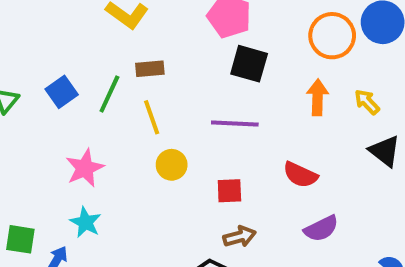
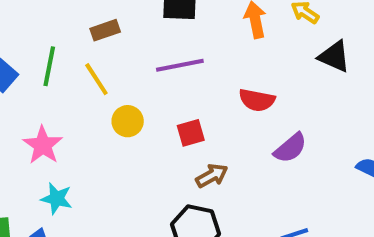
brown rectangle: (150, 69) -> (105, 30), moved

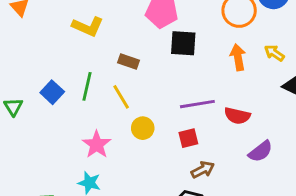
brown rectangle: (105, 30) -> (128, 61), turned 36
purple line: (180, 65) -> (197, 104), moved
pink star: (43, 145) -> (97, 145), moved

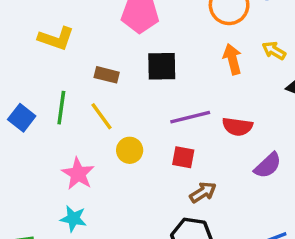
black square: (183, 43) -> (162, 66), moved
red square: (188, 138) -> (183, 157), turned 30

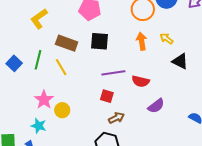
yellow L-shape: (56, 38) -> (39, 19), turned 120
brown rectangle: (107, 75) -> (67, 43), size x1.5
yellow circle: (130, 150) -> (62, 110), moved

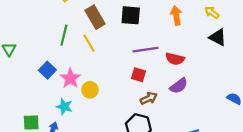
yellow arrow: (166, 39) -> (212, 13), moved
brown rectangle: (67, 43) -> (95, 17), turned 40
blue square: (14, 63) -> (47, 70), moved
purple semicircle: (156, 106) -> (179, 86), moved

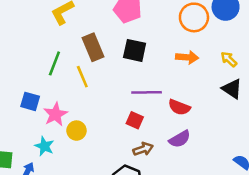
orange arrow: (176, 15) -> (187, 57), turned 96
blue square: (47, 70) -> (30, 101), turned -35

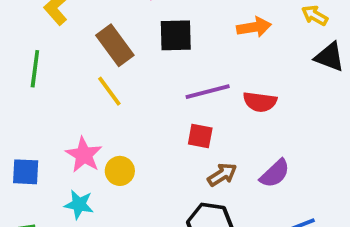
green line: (54, 63) -> (35, 69), moved
blue square: (30, 101) -> (26, 172), moved
purple semicircle: (180, 139) -> (275, 173), moved

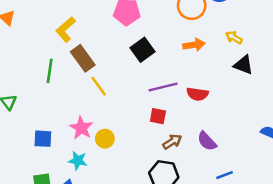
black square: (176, 35) -> (142, 50), turned -35
brown rectangle: (115, 45) -> (83, 58), moved
purple semicircle: (275, 173) -> (207, 141), turned 90

